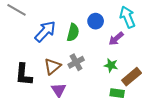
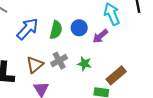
blue circle: (96, 21) -> (79, 28), moved
green star: (111, 65) -> (84, 64), moved

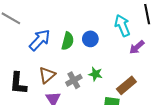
purple arrow: (100, 36) -> (137, 47), moved
gray cross: (59, 61) -> (74, 80), moved

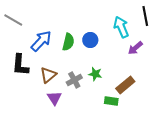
black L-shape: (18, 83) -> (20, 65), moved

